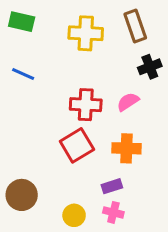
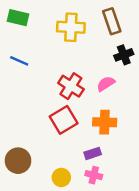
red cross: (86, 105) -> (71, 86), turned 30

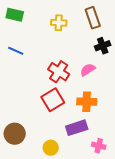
yellow cross: (71, 27) -> (59, 23), size x0.7
purple rectangle: (93, 153) -> (77, 128), size x1.5
pink cross: (94, 175) -> (99, 146), moved

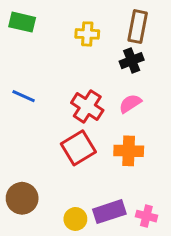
brown rectangle: (93, 18) -> (138, 27), turned 30
black cross: (103, 46) -> (132, 61), moved
blue line: (16, 51) -> (24, 96), moved
purple rectangle: (77, 128) -> (109, 212), moved

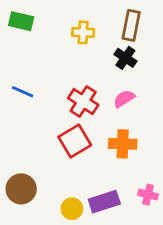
black cross: (132, 61) -> (125, 58), turned -35
pink cross: (146, 216) -> (148, 195), moved

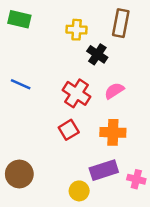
black cross: (125, 58) -> (97, 54), moved
red square: (75, 141) -> (69, 130), size x0.7
purple rectangle: (104, 202) -> (104, 170), moved
yellow circle: (72, 209) -> (79, 191), moved

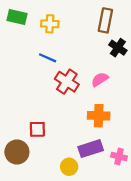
yellow cross: (77, 30) -> (50, 24), moved
black cross: (97, 54) -> (118, 48), moved
blue line: (21, 84) -> (48, 58), moved
red square: (69, 130) -> (37, 129), moved, turned 30

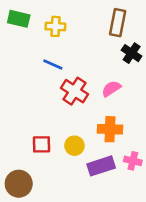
brown circle: (17, 152) -> (19, 184), moved
pink cross: (119, 157) -> (133, 161), moved
yellow circle: (69, 167) -> (74, 146), moved

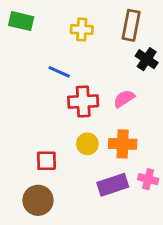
yellow cross: (55, 26) -> (82, 30), moved
red cross: (74, 91) -> (83, 102), turned -36
yellow circle: (74, 146) -> (87, 144), moved
brown circle: (19, 184) -> (38, 200), moved

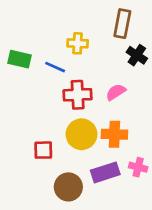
green rectangle: (21, 21) -> (20, 59), moved
yellow cross: (82, 30) -> (78, 43), moved
yellow circle: (87, 144) -> (81, 134), size x1.5
brown circle: (38, 200) -> (68, 187), moved

